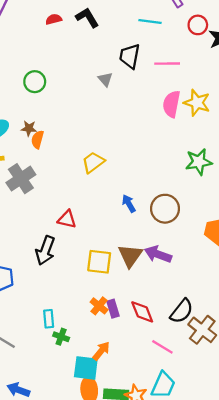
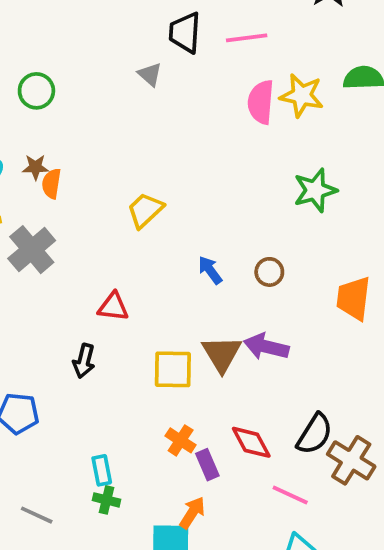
brown circle: (165, 209) -> (269, 272), size x0.6
black arrow: (45, 250) -> (84, 361), size x0.7
purple rectangle: (113, 309) -> (207, 465), moved
green cross: (61, 337) -> (107, 500), moved

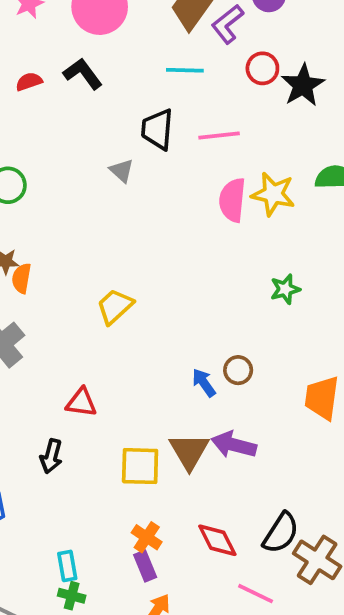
green star: (315, 190) -> (285, 289), size x0.7
blue arrow: (210, 270) -> (204, 383), moved
purple rectangle: (207, 465) -> (145, 566), moved

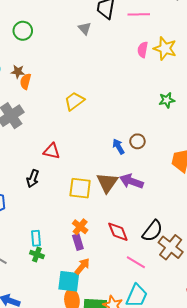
pink semicircle: (232, 200) -> (143, 50), size x0.7

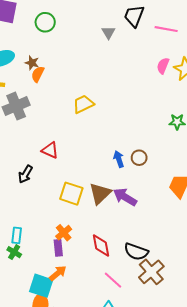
black semicircle: (152, 231) -> (136, 252), turned 60

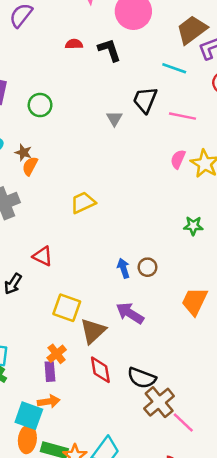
brown triangle: (100, 193) -> (93, 331), moved
orange arrow: (58, 273) -> (49, 401), turned 30
pink line: (113, 280) -> (183, 422), moved

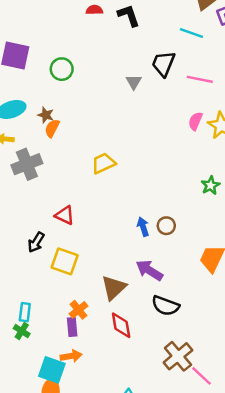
green star: (193, 226) -> (210, 185), turned -30
yellow square: (67, 308) -> (65, 261), moved
black semicircle: (142, 378) -> (165, 306), moved

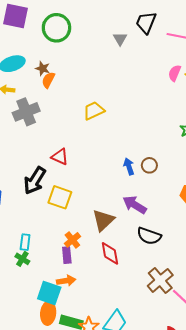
green circle: (62, 69) -> (56, 28), size x1.4
black arrow: (36, 242) -> (35, 181), size x1.5

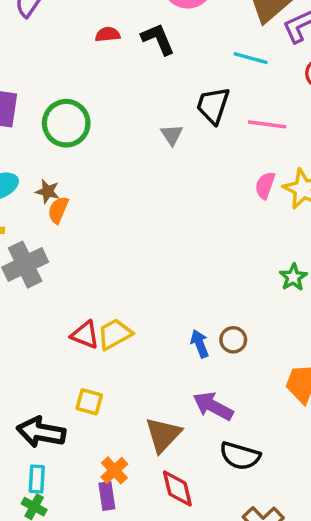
yellow trapezoid: (94, 111) -> (115, 334), moved
black arrow: (35, 181) -> (41, 432), moved, turned 72
yellow square: (60, 197) -> (89, 402), size x0.7

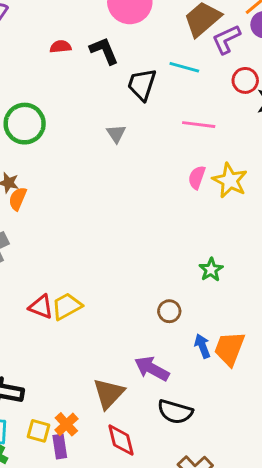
black trapezoid: (213, 105) -> (142, 84), moved
green star: (293, 277) -> (211, 270), moved
blue arrow: (200, 344) -> (202, 346), moved
yellow square: (89, 402) -> (39, 431), moved

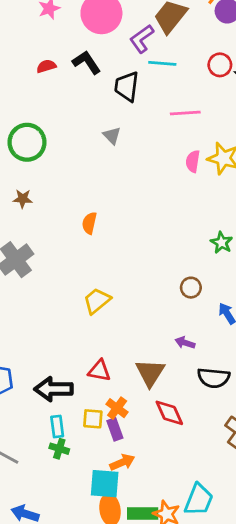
purple L-shape: (226, 39) -> (142, 39), moved
orange semicircle: (18, 199) -> (89, 223), moved
red triangle: (41, 307) -> (99, 371), moved
purple arrow: (152, 369) -> (185, 343), size x0.6

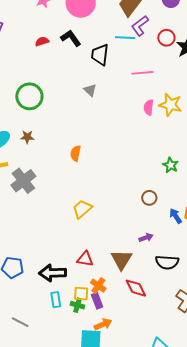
purple L-shape: (142, 39) -> (140, 26), moved
purple arrow: (185, 343) -> (146, 238), turned 144
green cross: (59, 449) -> (77, 305), moved

